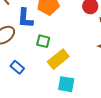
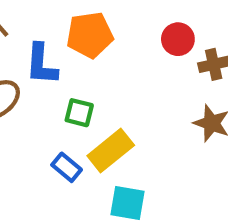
blue rectangle: (17, 67) -> (67, 167), moved

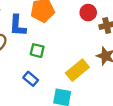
yellow rectangle: (111, 150) -> (77, 70), moved

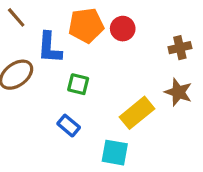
red circle: (88, 13) -> (123, 29), moved

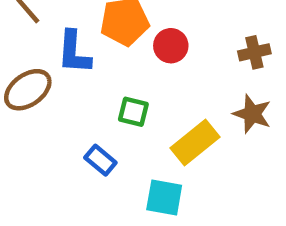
red circle: (123, 29) -> (171, 46), moved
green square: (78, 84) -> (133, 112), moved

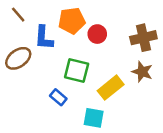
brown cross: (254, 52) -> (143, 38), size x1.5
green square: (133, 112) -> (77, 71), size x1.5

